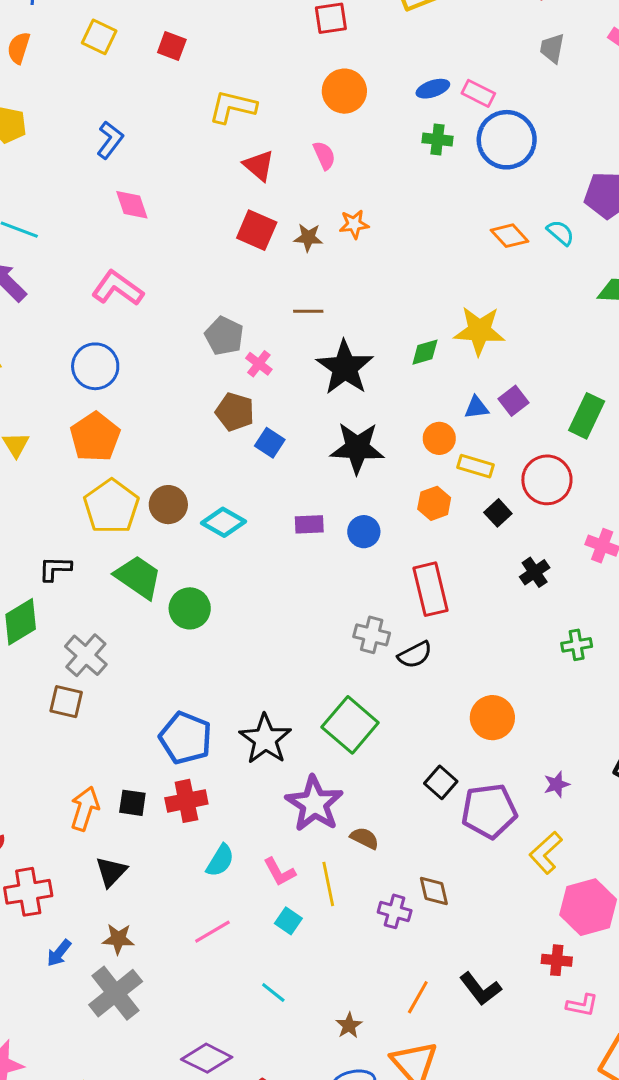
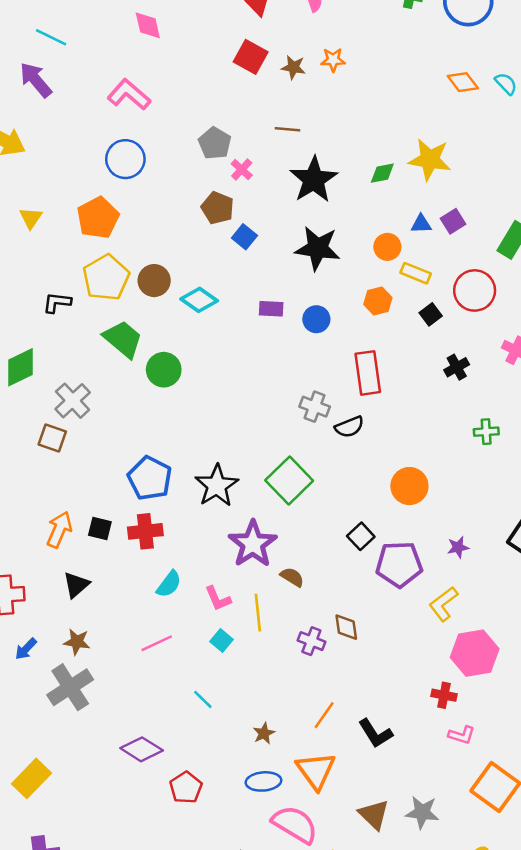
blue circle: (95, 366) -> (125, 159), moved
black L-shape: (55, 569) -> (57, 303), moved
black L-shape: (480, 989) -> (375, 733), moved

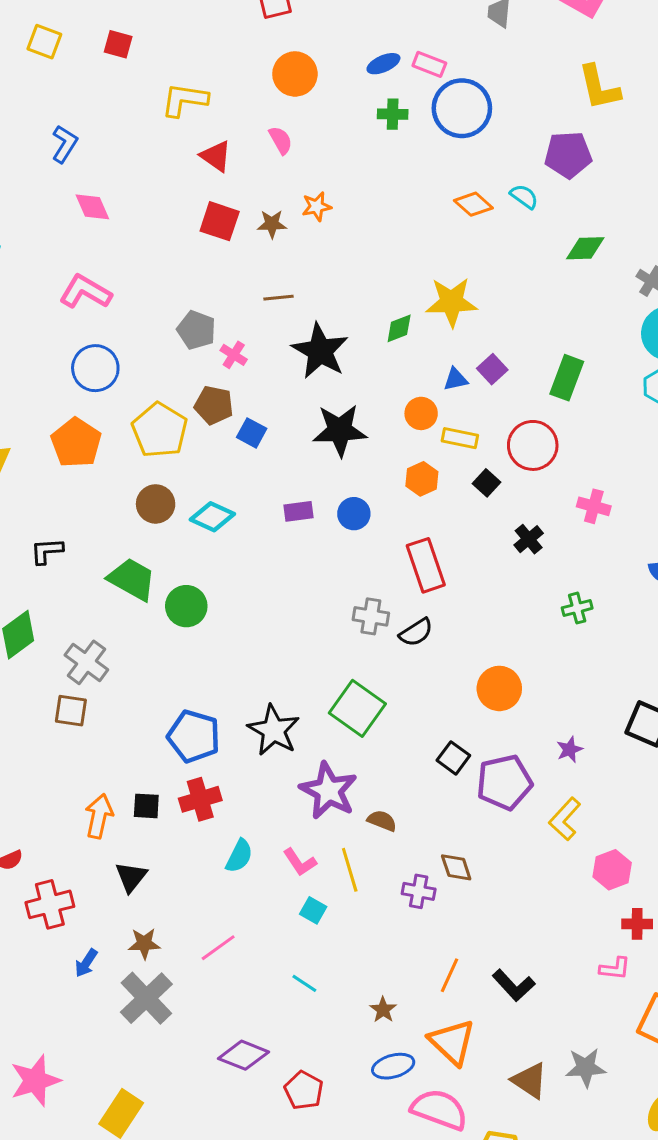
yellow pentagon: (106, 278) -> (160, 430), moved
pink line: (157, 643) -> (218, 948), moved
pink hexagon: (475, 653) -> (612, 870), size x0.7
red cross: (444, 695) -> (637, 924), moved

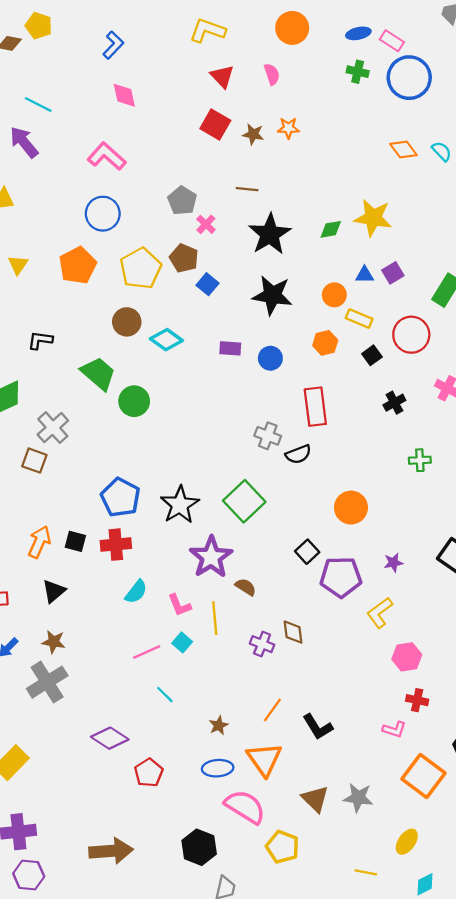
pink line: (218, 948) -> (147, 652), moved

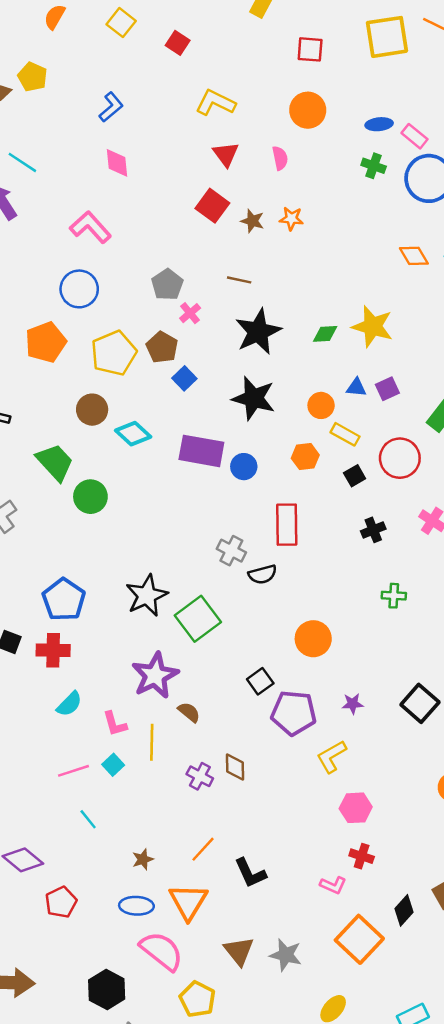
purple rectangle: (230, 348) -> (201, 451), size x1.8
black star: (180, 505) -> (147, 596), moved

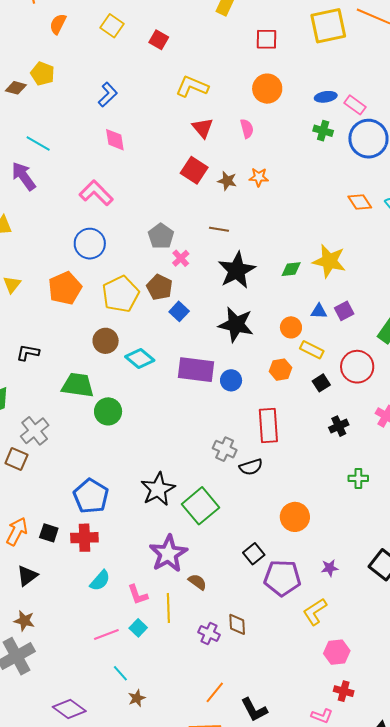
green trapezoid: (55, 462) -> (78, 385), turned -36
brown star: (143, 859) -> (137, 698), moved

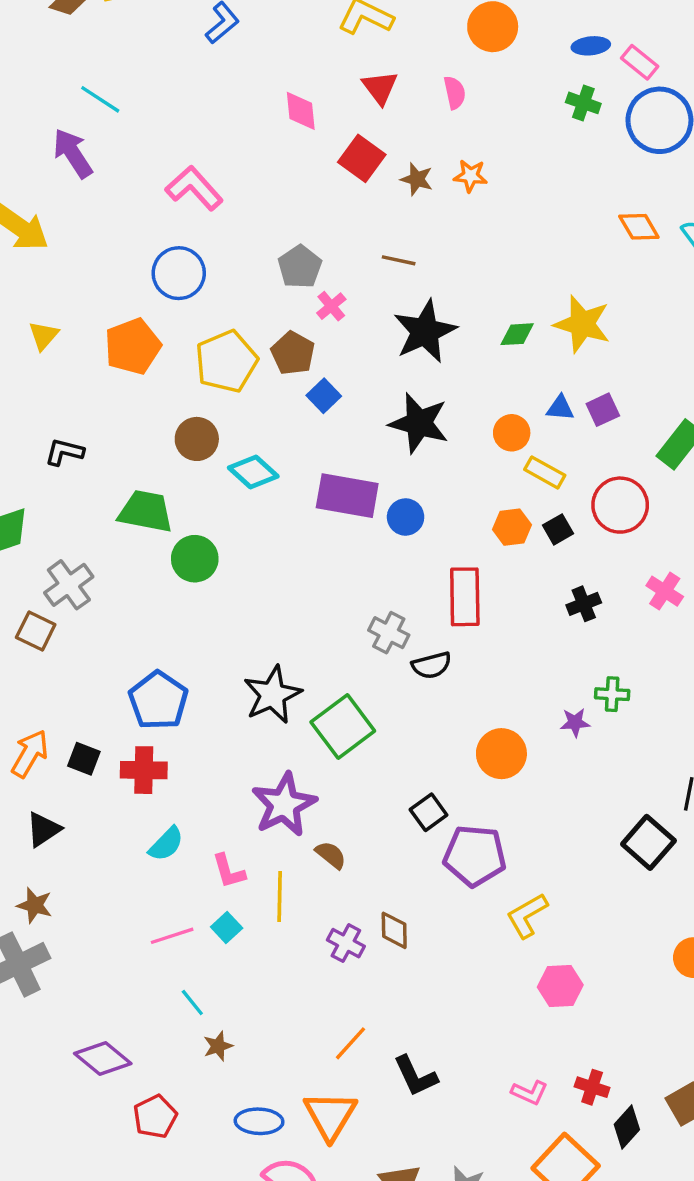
pink diamond: (115, 140) -> (301, 111), moved
orange hexagon: (280, 370) -> (512, 527), moved
purple star: (330, 568) -> (575, 723), moved
red cross: (344, 691) -> (592, 1087), moved

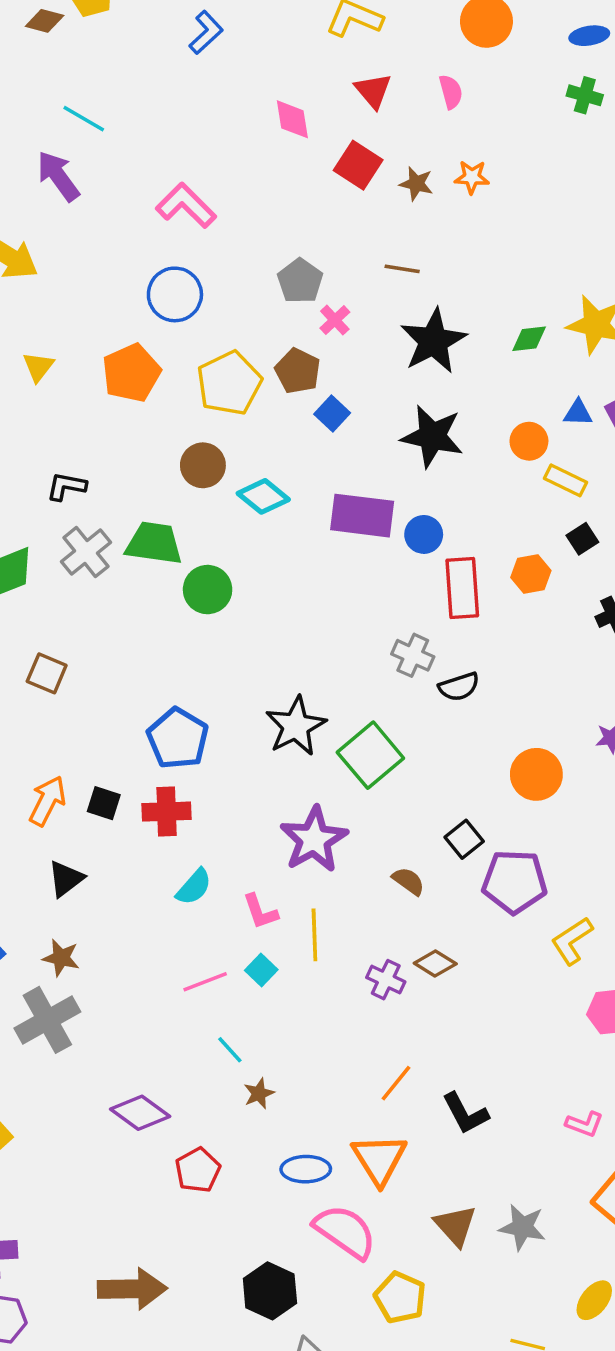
orange hexagon: (512, 527) -> (531, 574), moved
gray cross: (69, 585) -> (86, 552), moved
red rectangle: (465, 597) -> (462, 588), moved
brown semicircle: (331, 855) -> (408, 881), moved
brown diamond: (394, 930) -> (435, 964), turned -54

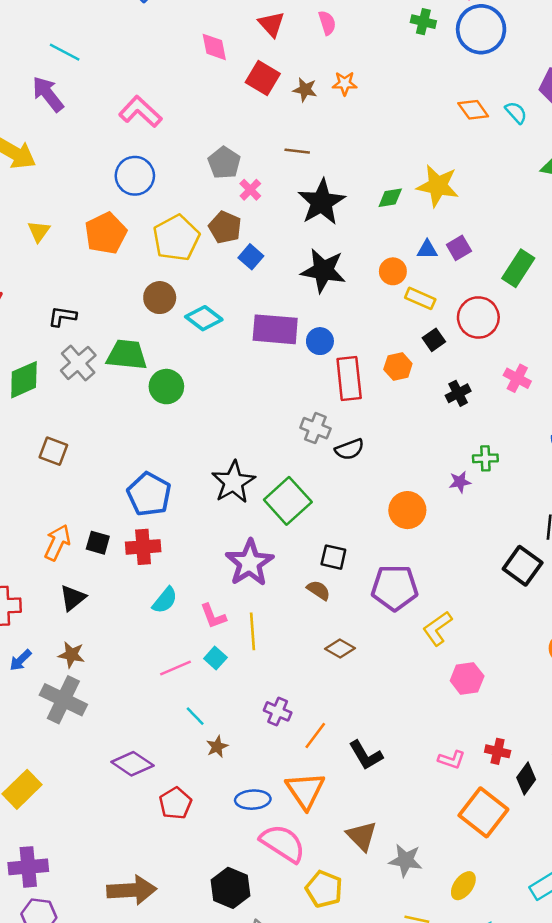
black square: (464, 839) -> (333, 557), moved, turned -36
purple cross: (386, 980) -> (278, 711), moved
gray cross: (47, 1020) -> (63, 700), turned -33
gray star: (522, 1227) -> (406, 860), moved

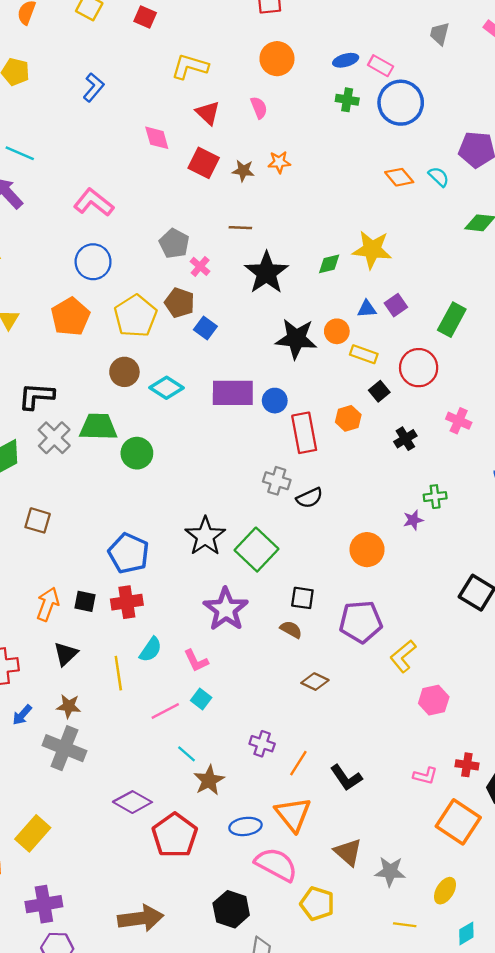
black star: (323, 270) -> (296, 339), moved
black L-shape: (62, 316) -> (36, 396), size x1.4
yellow line: (253, 631) -> (118, 673), moved
brown star: (217, 747) -> (209, 780), size x1.5
red pentagon: (175, 803) -> (175, 835), size x1.5

